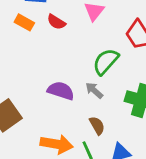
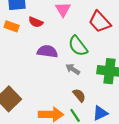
green semicircle: (106, 62) -> (78, 46), turned -70
purple semicircle: (61, 91) -> (47, 51), moved

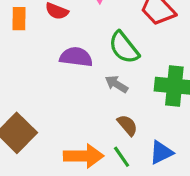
orange rectangle: (12, 26) -> (19, 19), turned 72

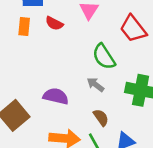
purple semicircle: (76, 57) -> (56, 96), moved

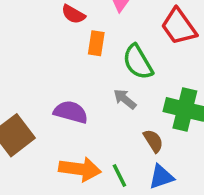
orange rectangle: (24, 27) -> (96, 43), moved
brown semicircle: (101, 117) -> (153, 141), moved

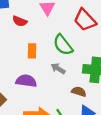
orange rectangle: (96, 43) -> (32, 51), moved
brown semicircle: (153, 141) -> (79, 92), turned -32

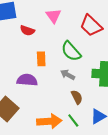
purple semicircle: (26, 81) -> (27, 80), moved
brown semicircle: (79, 92) -> (77, 97), moved, turned 48

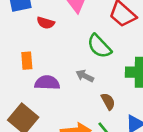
orange rectangle: (41, 59) -> (27, 61), moved
gray arrow: (68, 75) -> (85, 76), moved

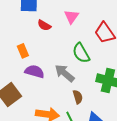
orange rectangle: (27, 61) -> (23, 51), turned -32
gray arrow: (85, 76) -> (65, 73), size x1.5

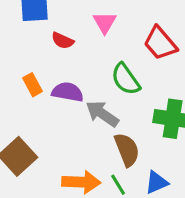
purple semicircle: (35, 71) -> (68, 92), moved
brown semicircle: (78, 97) -> (127, 150), size x1.5

